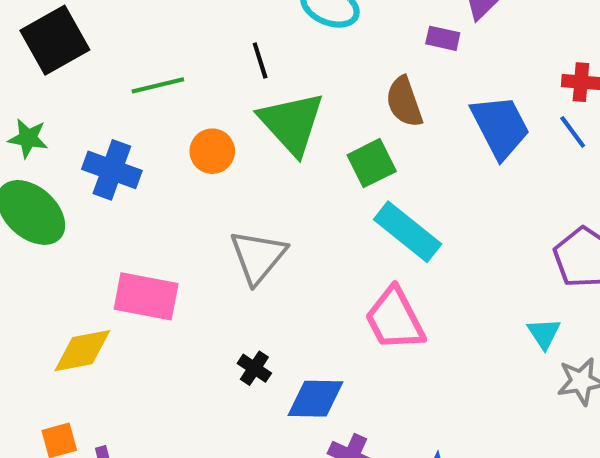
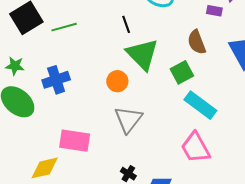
green line: (158, 85) -> (64, 27), moved
orange circle: (212, 151) -> (117, 81), moved
blue cross: (112, 170) -> (56, 80), turned -36

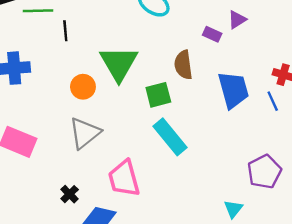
black line: (126, 24) -> (65, 31), moved
pink trapezoid: (196, 148) -> (124, 179), moved

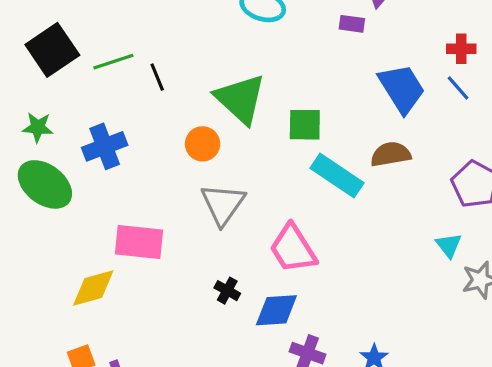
brown semicircle: (183, 65) -> (391, 154), moved, turned 104
green square: (158, 95) -> (305, 125), turned 32

